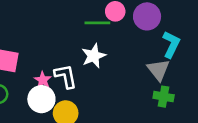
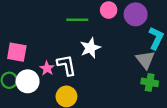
green line: (97, 23) -> (77, 20), moved
white circle: (41, 99) -> (28, 81), moved

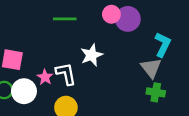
purple circle: (136, 14) -> (128, 19), moved
green line: (77, 20) -> (65, 19), moved

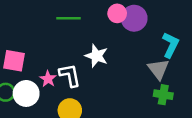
white star: (92, 55) -> (97, 56), turned -30

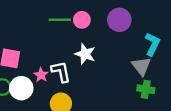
pink circle: (117, 13) -> (82, 20), moved

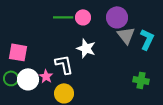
gray triangle: (141, 66) -> (126, 35), moved
pink star: (41, 75) -> (46, 76), moved

